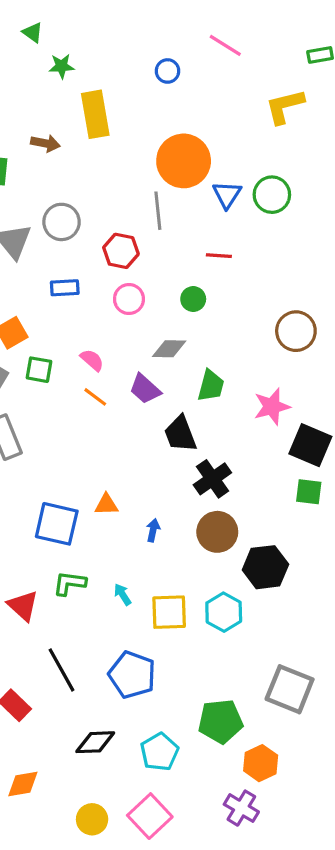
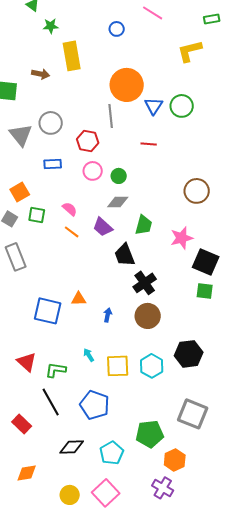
green circle: (193, 299) -> (119, 176), moved
black hexagon: (265, 567) -> (189, 354), moved
green L-shape: (70, 583) -> (56, 370), moved

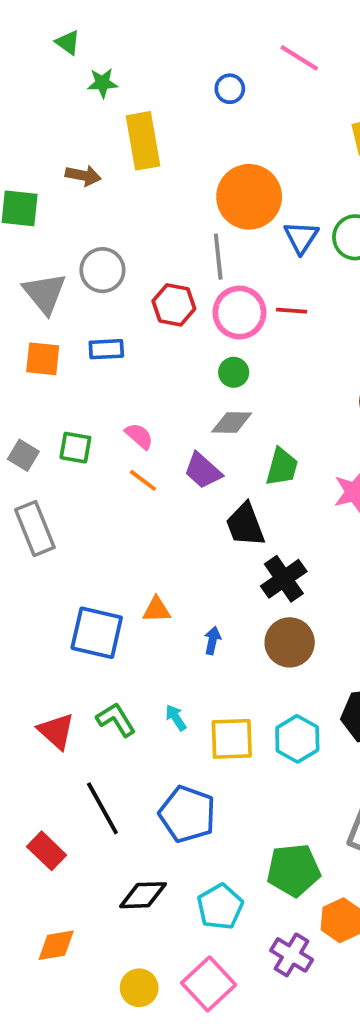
pink circle: (93, 171) -> (239, 313), moved, size x1.4
orange square: (20, 192) -> (43, 359), moved, turned 36
green L-shape: (56, 370) -> (116, 720), moved, turned 50
purple cross: (163, 488) -> (292, 955), moved

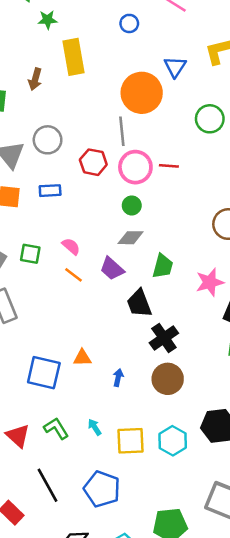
brown arrow: (83, 176) -> (35, 79), turned 95
blue triangle: (301, 237) -> (175, 67), moved

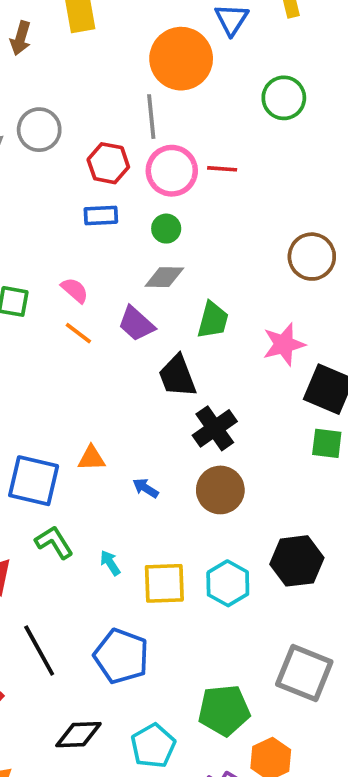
blue rectangle: (50, 191) -> (101, 216), moved
blue arrow: (118, 378) -> (146, 488), turned -70
green L-shape: (56, 428) -> (54, 542), moved

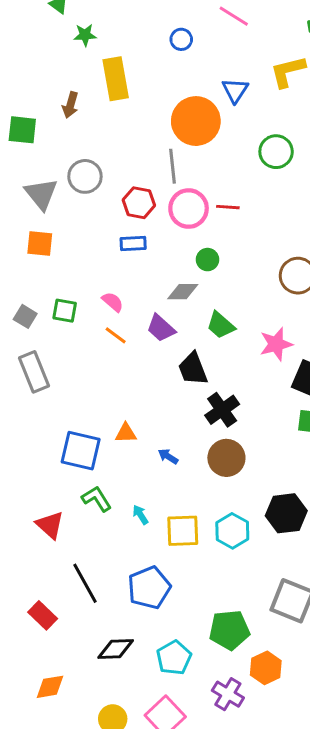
green circle: (166, 229) -> (207, 260), moved
green trapezoid: (213, 320) -> (221, 325), turned 116
blue pentagon: (121, 656) -> (149, 588), turned 30

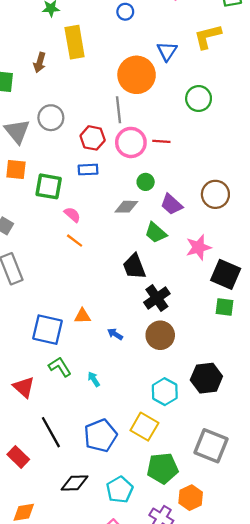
green square: (65, 311) -> (49, 186), moved, size x1.4
purple trapezoid: (161, 328) -> (171, 204), moved
yellow square: (183, 531) -> (144, 427), moved, turned 32

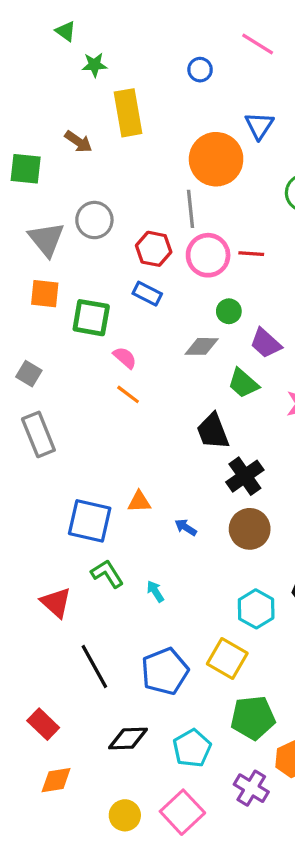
brown arrow: (40, 62) -> (78, 142), turned -72
blue rectangle: (88, 170) -> (147, 294), turned 30
red rectangle: (18, 457) -> (43, 724), moved

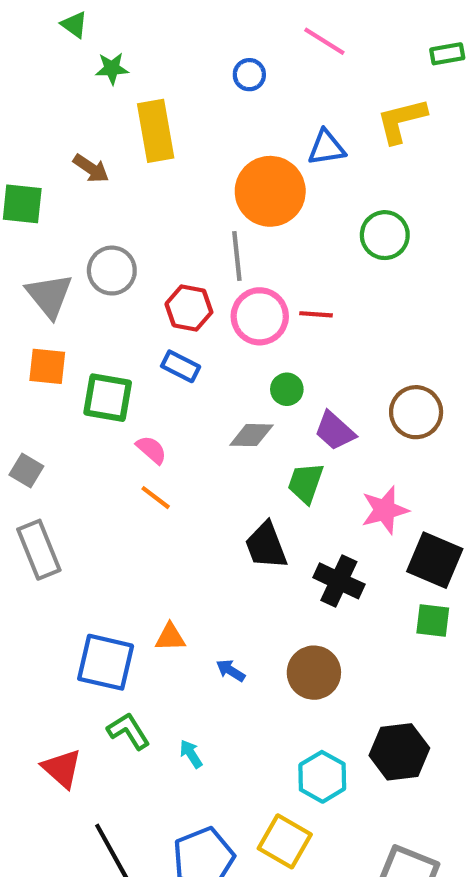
blue triangle: (259, 126) -> (326, 148), turned 48
green trapezoid: (243, 383) -> (306, 483), turned 68
black cross: (245, 476) -> (339, 581), moved, turned -30

